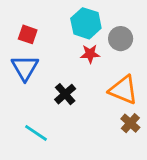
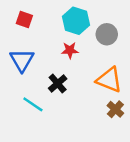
red square: (28, 34) -> (24, 20), moved
red star: (90, 54) -> (70, 50), moved
cyan line: (36, 133) -> (33, 104), moved

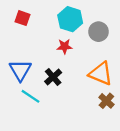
blue triangle: (22, 60) -> (20, 70), moved

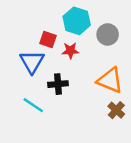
red square: (23, 18) -> (48, 39), moved
blue triangle: (20, 70) -> (32, 62), moved
black cross: (53, 77) -> (58, 84), turned 36

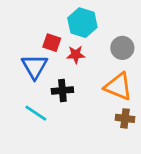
gray circle: (108, 34) -> (122, 48), moved
brown cross: (116, 110) -> (125, 118), turned -35

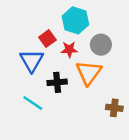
red square: (52, 43) -> (47, 39), turned 35
gray circle: (122, 48) -> (101, 45), moved
orange triangle: (118, 87) -> (89, 73), moved, turned 44

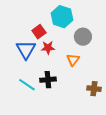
red star: (69, 49) -> (48, 48), moved
orange triangle: (89, 73) -> (73, 60), size x0.6
black cross: (57, 82) -> (48, 80), moved

